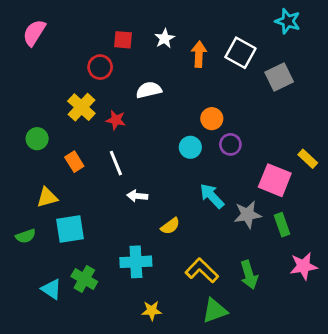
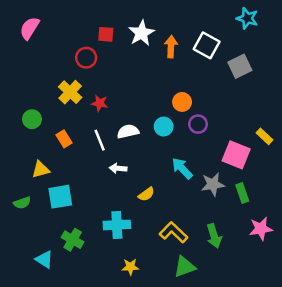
white star: (165, 38) -> (141, 33), size x1.5
white semicircle: (149, 90) -> (128, 131), moved
cyan triangle: (51, 289) -> (44, 259), moved

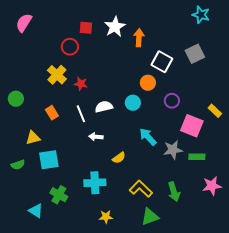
white square: (207, 45) -> (162, 62), moved
green circle: (32, 119) -> (16, 99), moved
purple circle: (198, 124) -> (172, 101), moved
green rectangle: (242, 193) -> (197, 157), turned -70

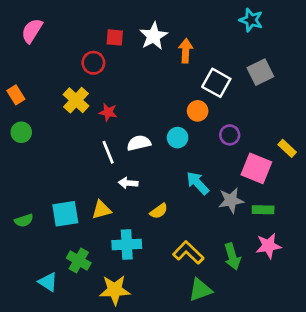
cyan star: (201, 15) -> (251, 20), moved
orange rectangle: (52, 113) -> (16, 95), moved
yellow triangle: (33, 138) -> (101, 210), moved
pink star: (212, 186) -> (268, 246), moved
yellow star: (106, 217) -> (115, 290), moved, size x1.6

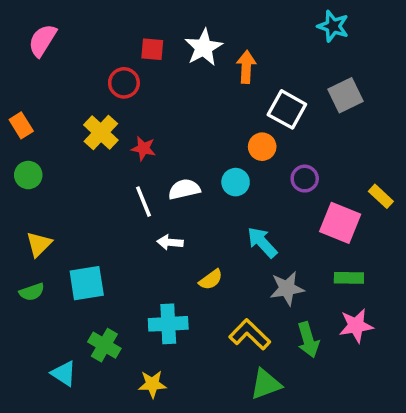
gray star: (231, 200) -> (287, 288), moved
yellow triangle: (101, 210) -> (39, 244), moved, turned -30
yellow star: (115, 290) -> (152, 384), size x0.7

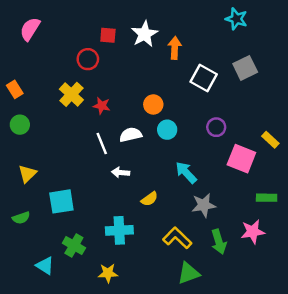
orange circle: (262, 147) -> (153, 104), moved
green rectangle: (349, 278) -> (267, 198), moved
green semicircle: (32, 292) -> (21, 218), moved

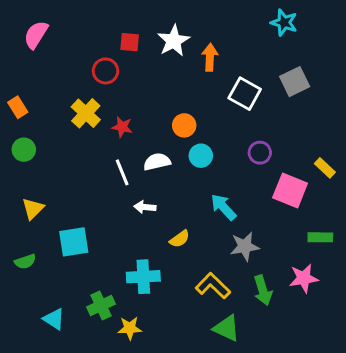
green cross: (74, 245) -> (101, 305), moved, turned 35
green triangle: (189, 273) -> (227, 328), turned 45

